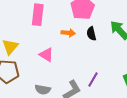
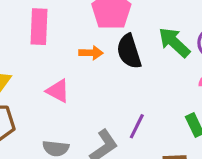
black semicircle: (91, 34) -> (129, 51), size x1.5

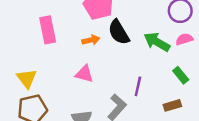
green arrow: (174, 42) -> (157, 42), moved
pink triangle: (58, 91) -> (84, 74), moved

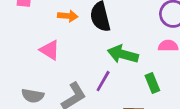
green arrow: (157, 42) -> (123, 54), moved, turned -32

